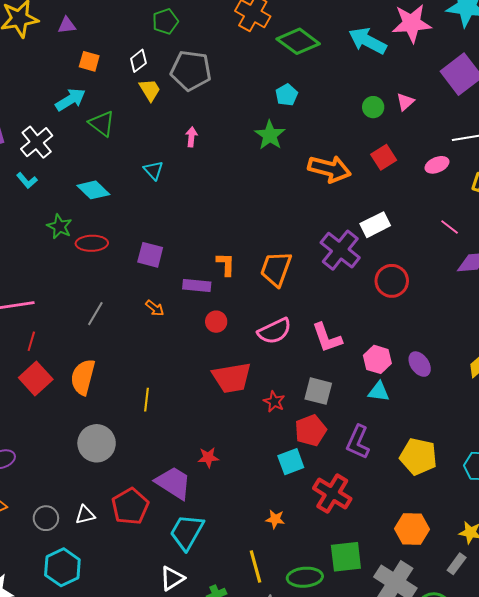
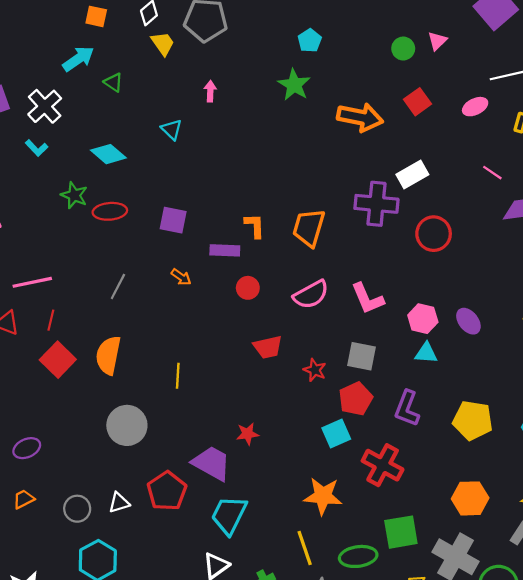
green triangle: (102, 124) -> (113, 82), size x0.7
purple cross: (340, 250) -> (376, 204), turned -30
red trapezoid: (232, 378) -> (268, 347), size x0.7
orange star: (275, 519) -> (323, 496), size x1.8

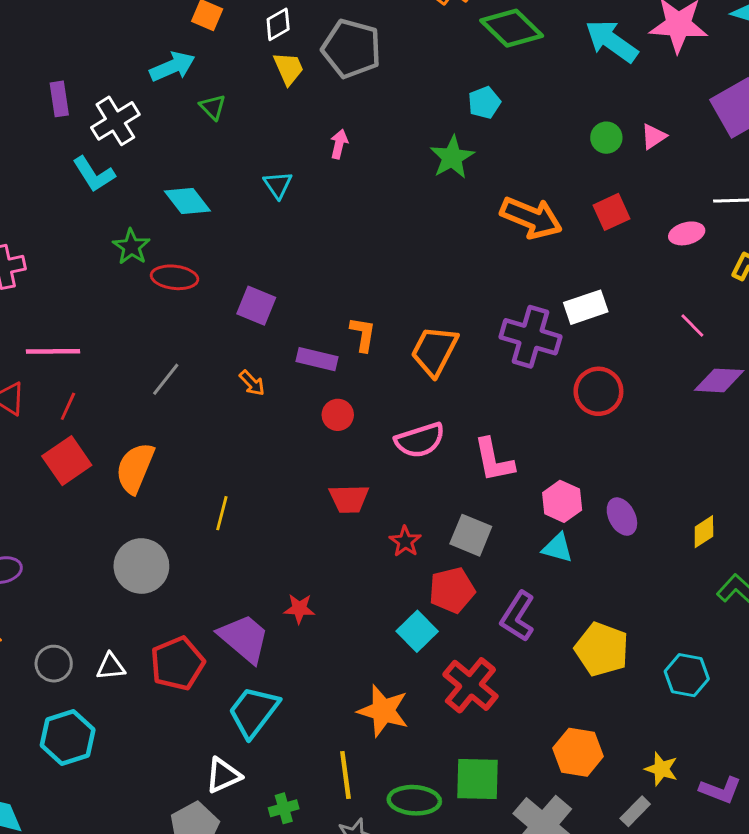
cyan L-shape: (37, 148) -> (94, 174), size x1.4
cyan square: (336, 434) -> (417, 631), turned -32

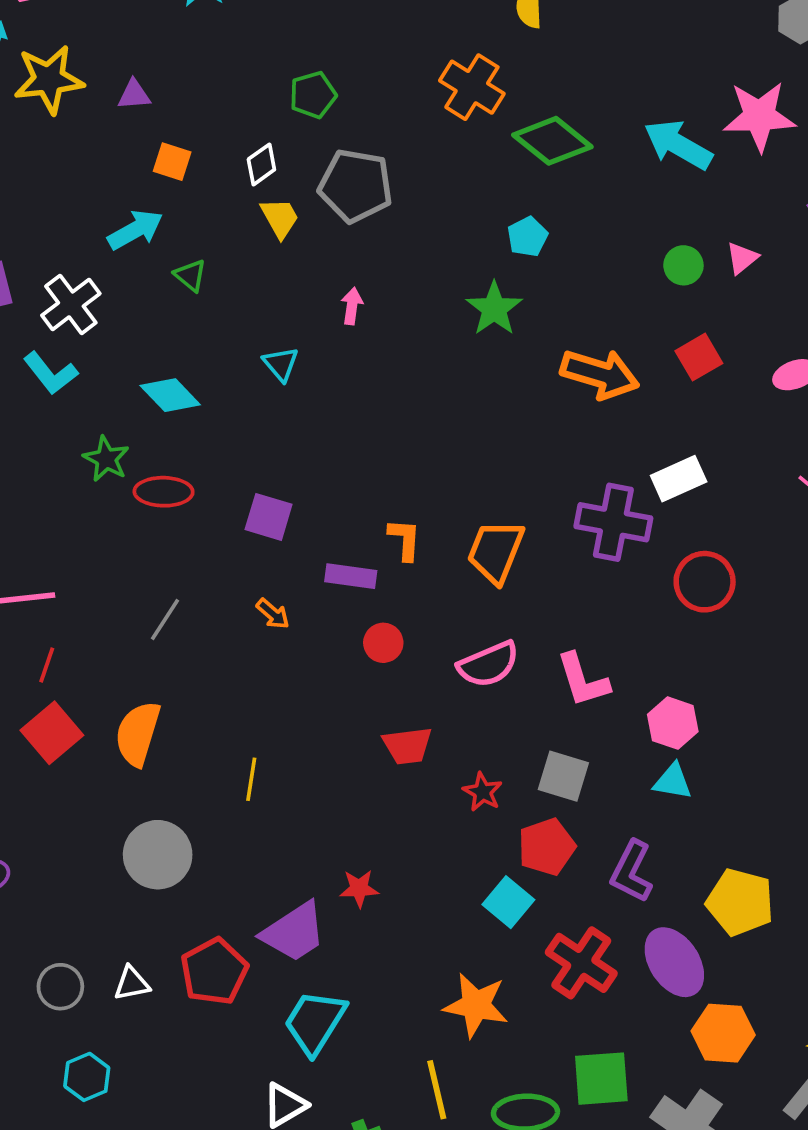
purple ellipse: (622, 517) -> (674, 962), moved, size x1.5
purple trapezoid: (244, 638) -> (294, 932), turned 112
cyan hexagon: (68, 738) -> (87, 1077), size x0.7

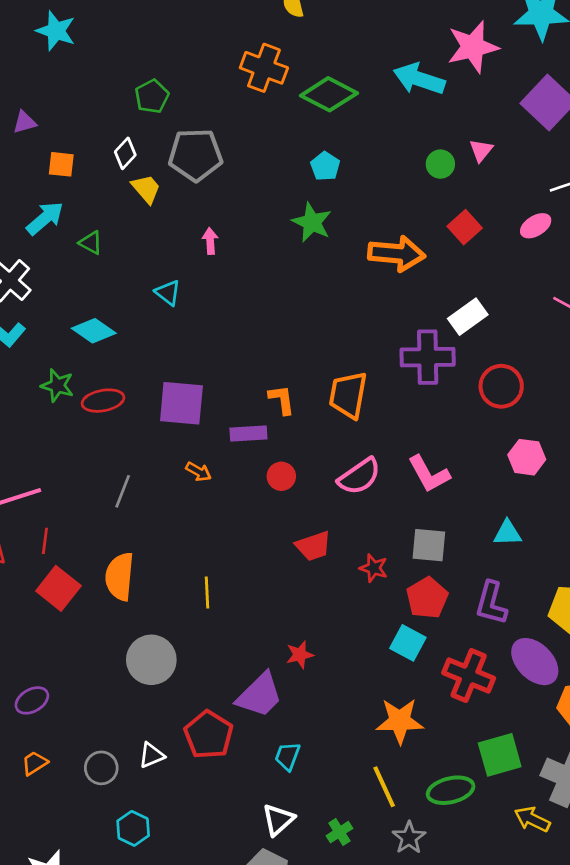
purple square: (269, 517) -> (181, 403), size x1.4
pink hexagon: (673, 723) -> (527, 457), moved
cyan trapezoid: (315, 1022) -> (287, 756), size x0.6

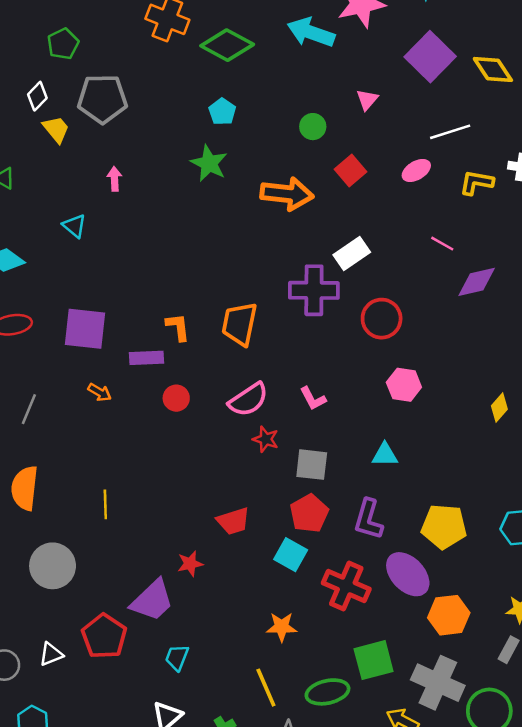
green circle: (440, 164) -> (313, 127), moved
pink L-shape: (429, 474) -> (313, 399), size x0.7
red trapezoid: (313, 546) -> (233, 521), moved
red star: (374, 568) -> (266, 439), moved
orange star: (400, 721) -> (282, 627), size x0.7

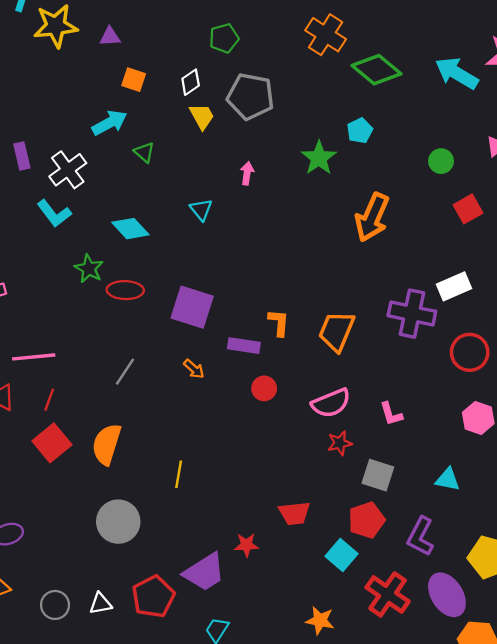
green star: (209, 163) -> (319, 158), moved
orange arrow: (287, 194) -> (372, 217), moved, turned 96
red star: (266, 439) -> (340, 443), turned 30

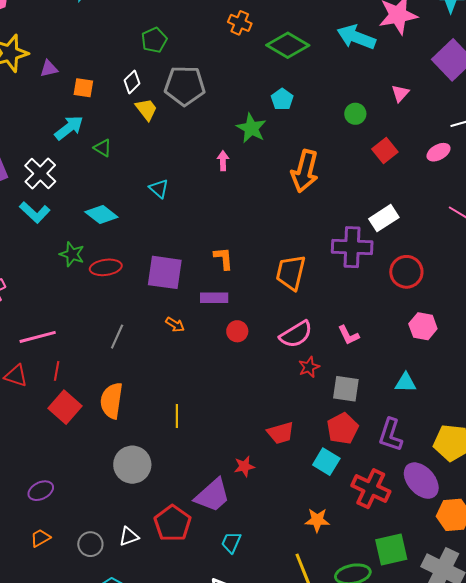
orange cross: (326, 35) -> (240, 23), size x0.7
purple triangle: (110, 37) -> (49, 69), moved
pink arrow: (247, 173) -> (223, 161), moved
orange L-shape: (279, 323) -> (224, 258), moved

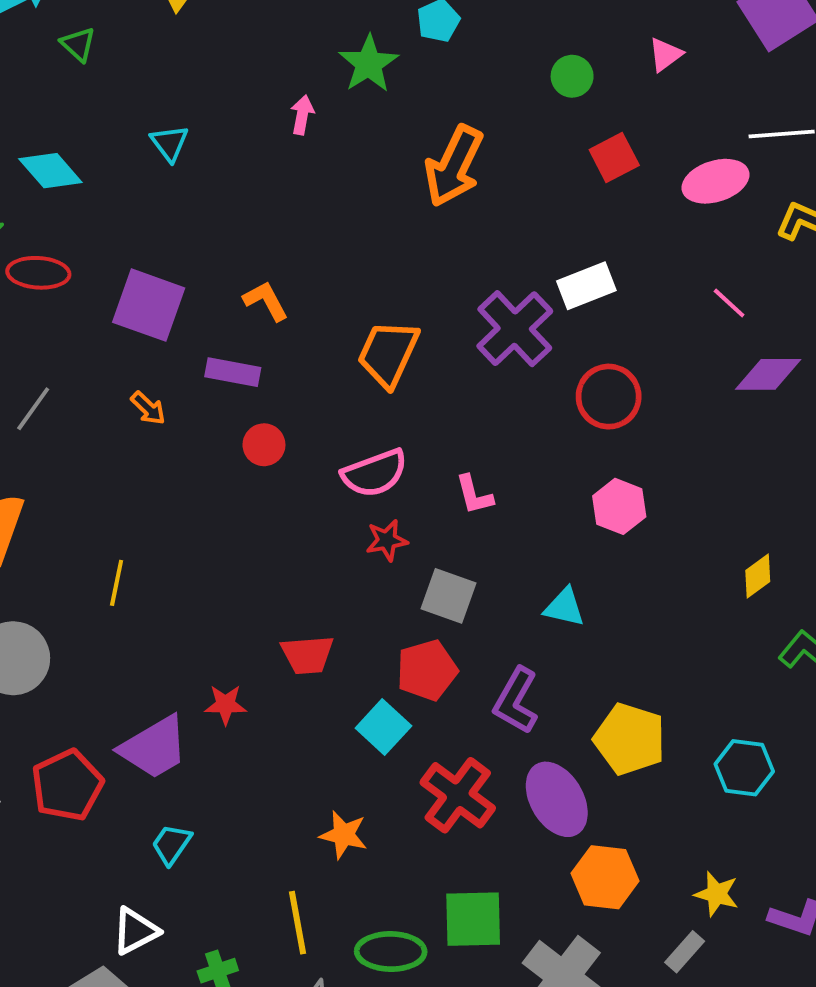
pink ellipse: (438, 152) -> (716, 181), size x1.4
purple cross: (352, 247) -> (515, 329), turned 33
orange L-shape: (224, 258) -> (266, 301), turned -35

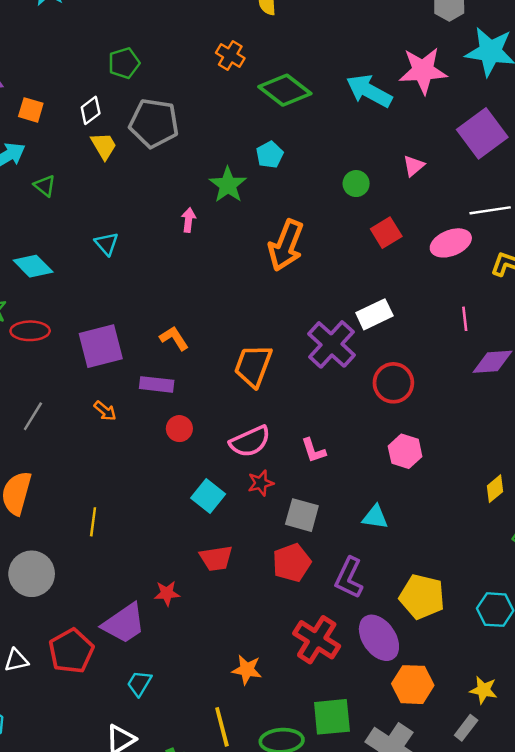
pink line: (729, 303) -> (465, 319), turned 45
purple square: (149, 305) -> (101, 346), turned -30
cyan square: (383, 727) -> (208, 496), moved

